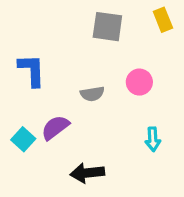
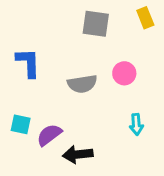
gray semicircle: (92, 94) -> (82, 84), size x1.4
purple semicircle: (55, 127) -> (49, 135), moved
cyan square: (23, 139) -> (21, 124), turned -30

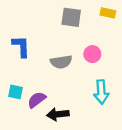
yellow rectangle: (145, 18) -> (108, 13), turned -56
cyan arrow: (136, 124) -> (101, 92), size x1.5

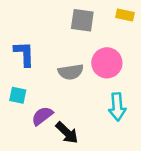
pink circle: (92, 54) -> (107, 63), size x1.5
cyan square: (16, 92) -> (18, 95), moved
black arrow: (58, 114) -> (67, 133), turned -130

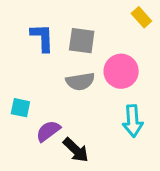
yellow rectangle: (125, 15) -> (141, 17), turned 36
gray square: (82, 20) -> (82, 41), moved
blue L-shape: (24, 54) -> (42, 38), moved

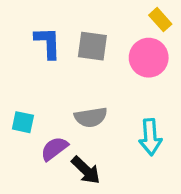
pink circle: (121, 71) -> (149, 58), moved
gray semicircle: (80, 81) -> (91, 117), moved

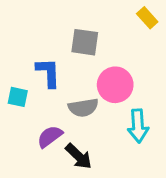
blue L-shape: (48, 43) -> (48, 73), moved
pink circle: (149, 58) -> (115, 85), moved
cyan square: (23, 122) -> (18, 97), moved

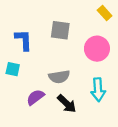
blue L-shape: (48, 73) -> (24, 40), moved
pink circle: (115, 85) -> (97, 49), moved
black arrow: (79, 156) -> (67, 104), moved

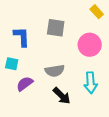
purple semicircle: (35, 97) -> (25, 84), moved

